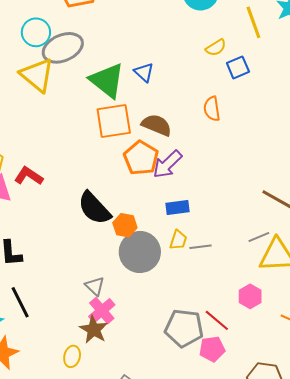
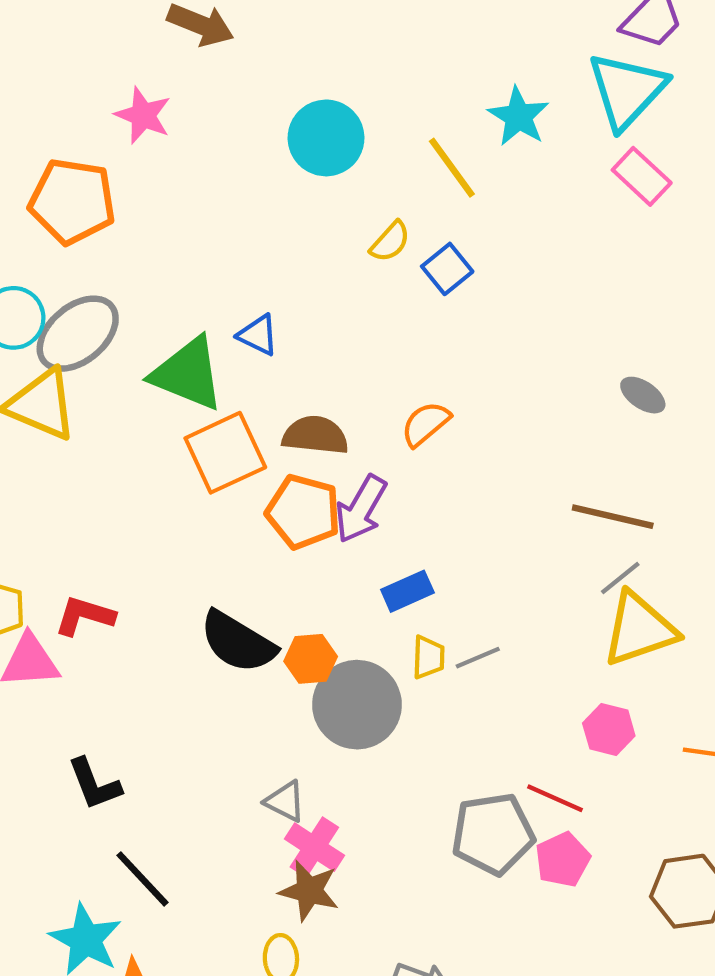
orange semicircle: (212, 109) -> (425, 424), moved, turned 75
gray line: (259, 237) -> (620, 578), moved

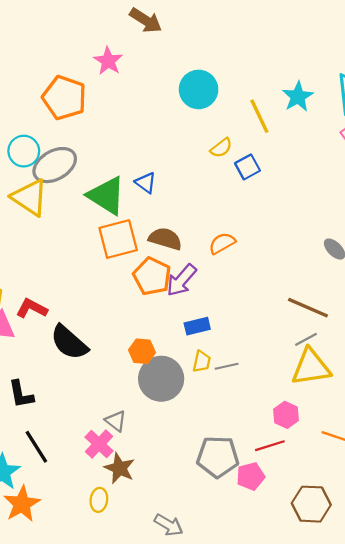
black semicircle: (238, 642) -> (69, 342), moved
red line: (555, 798) -> (270, 446), moved, turned -52
pink cross: (314, 847) -> (99, 444), moved

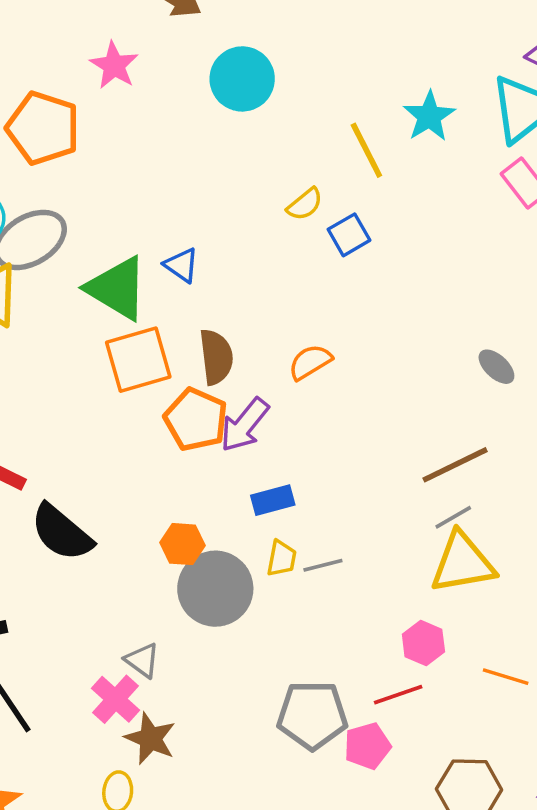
cyan circle: (199, 89) -> (242, 79), moved
brown semicircle: (165, 239) -> (216, 357), turned 68
brown line: (308, 308) -> (455, 465), turned -48

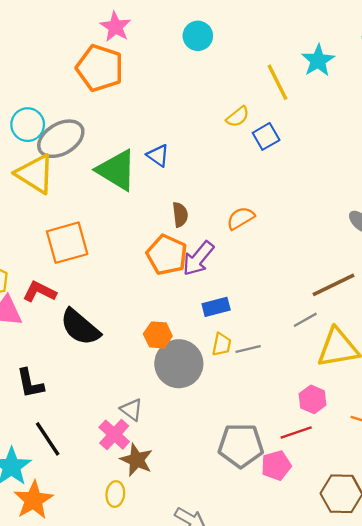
cyan circle: (242, 79) -> (198, 36), size x0.7
orange pentagon: (43, 128) -> (100, 68), moved
brown semicircle: (216, 357) -> (180, 215), size x0.7
orange square: (138, 360) -> (67, 243), moved
gray line: (453, 517) -> (305, 320), moved

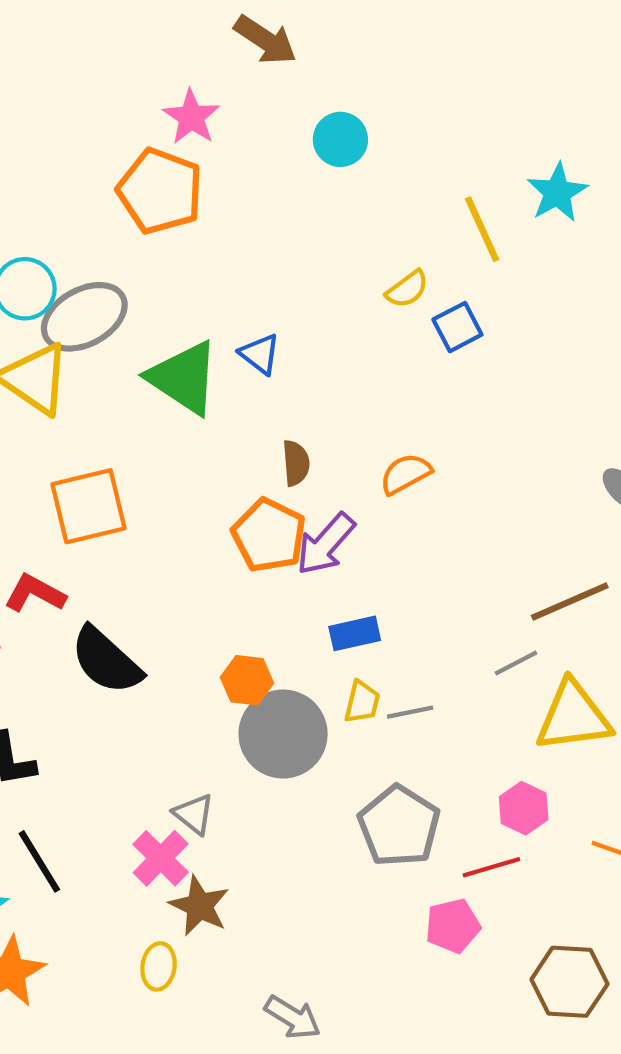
gray pentagon: (241, 445) -> (399, 826), moved, turned 30

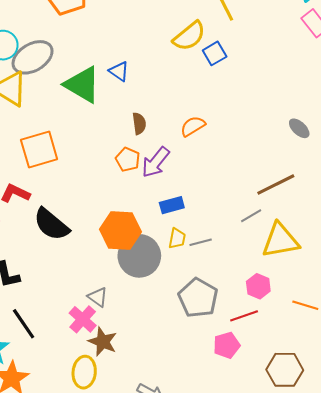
yellow semicircle: (407, 289) -> (189, 36), size x1.6
orange pentagon: (269, 535) -> (128, 159), size x0.7
orange hexagon: (247, 680) -> (120, 231), size x1.6
yellow ellipse: (159, 966) -> (84, 372), size x1.4

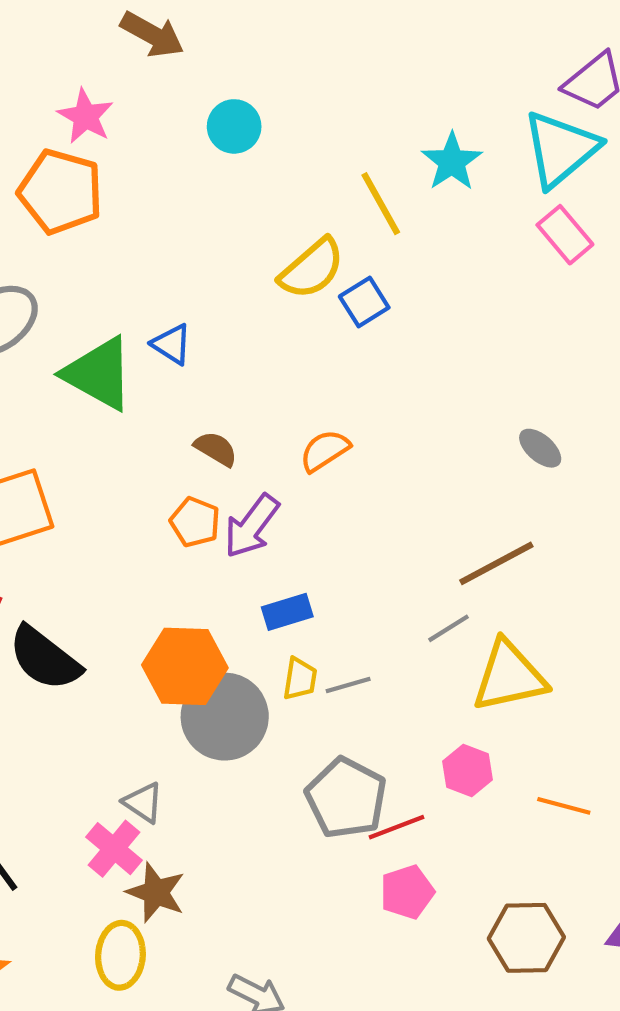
brown semicircle: (139, 124) -> (216, 449), turned -50
red line: (244, 316) -> (396, 827), moved

